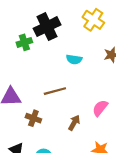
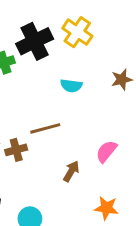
yellow cross: (93, 20) -> (77, 32), moved
brown cross: (33, 118) -> (16, 150), moved, turned -35

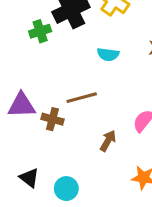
brown cross: (16, 150) -> (52, 119), turned 30

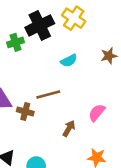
cyan semicircle: (108, 54) -> (69, 61), turned -35

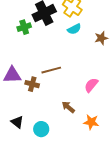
cyan semicircle: (69, 61) -> (74, 29), moved
brown arrow: (69, 128) -> (68, 107), moved, turned -80

